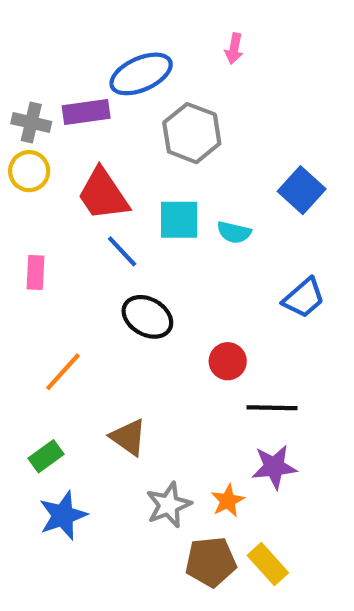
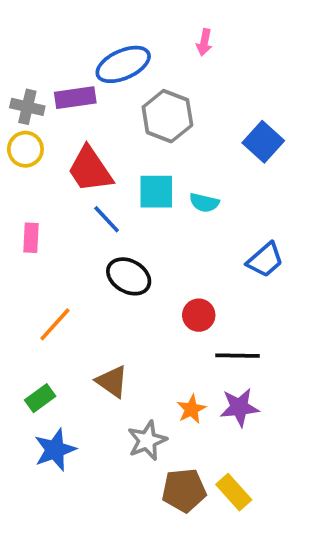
blue square: (302, 190) -> (263, 142), moved
orange star: (228, 501) -> (191, 409), moved

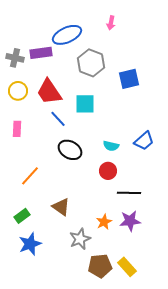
blue square: (263, 142) -> (129, 79), moved, turned 35
yellow circle: (25, 149) -> (18, 91), moved
cyan semicircle: (204, 203) -> (111, 146), moved

